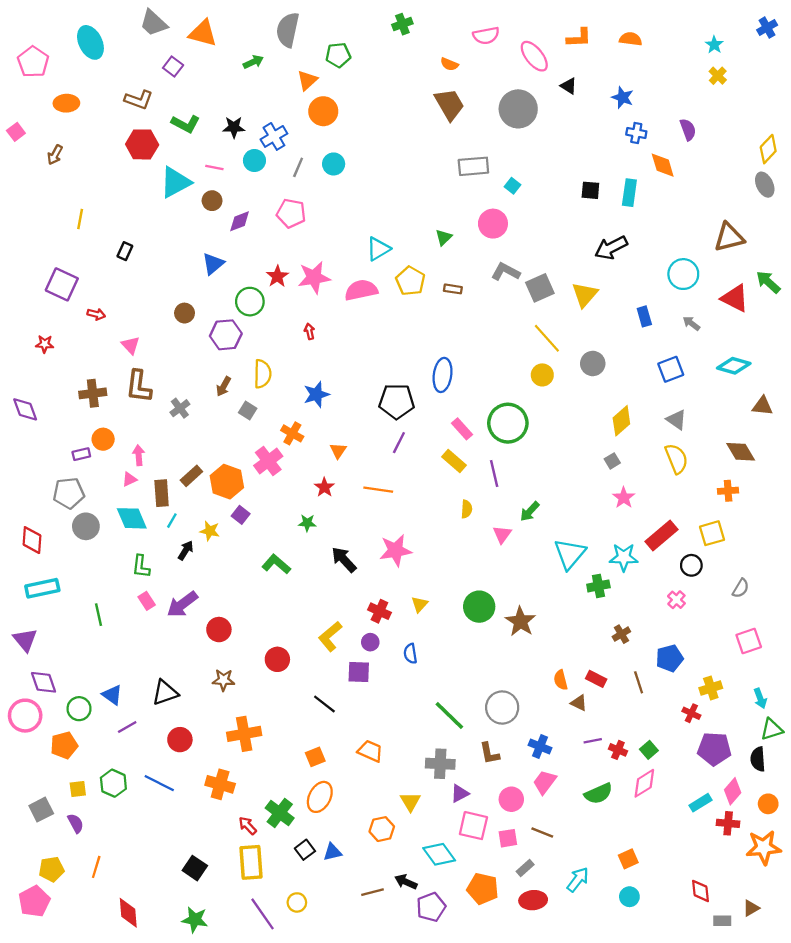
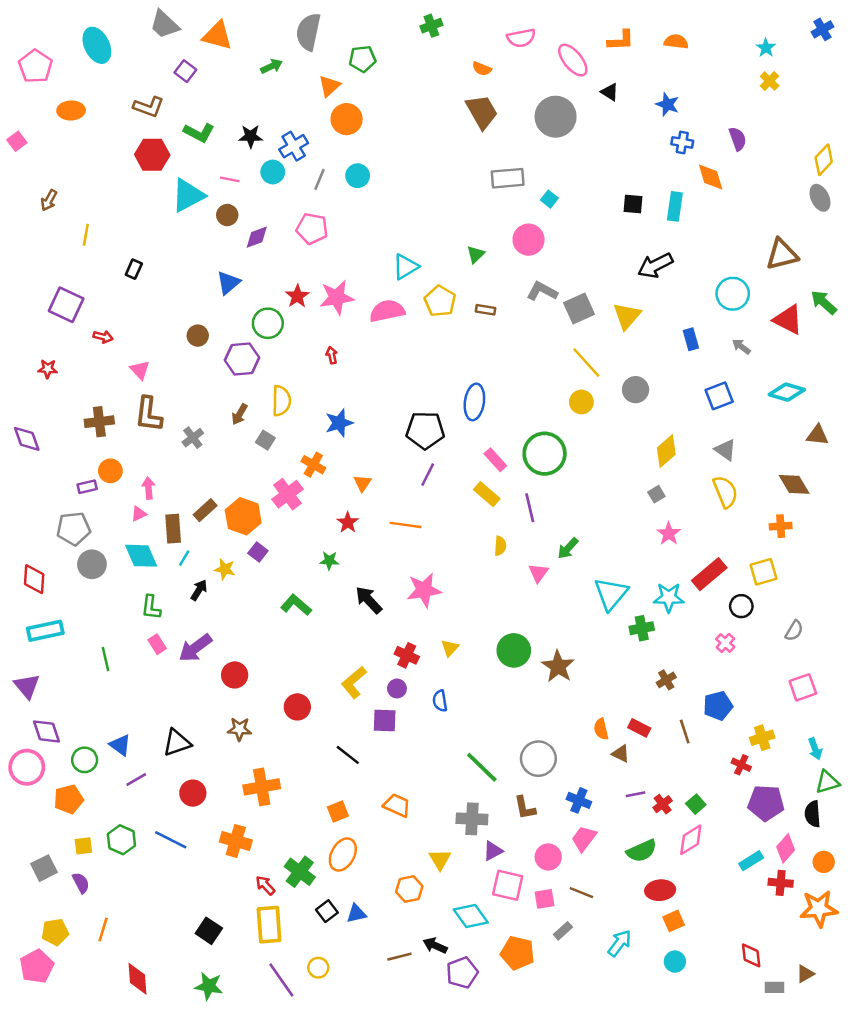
brown arrow: (55, 155) -> (49, 200), moved
red cross: (618, 750) -> (663, 804), turned 30
red ellipse: (533, 900) -> (660, 890), moved

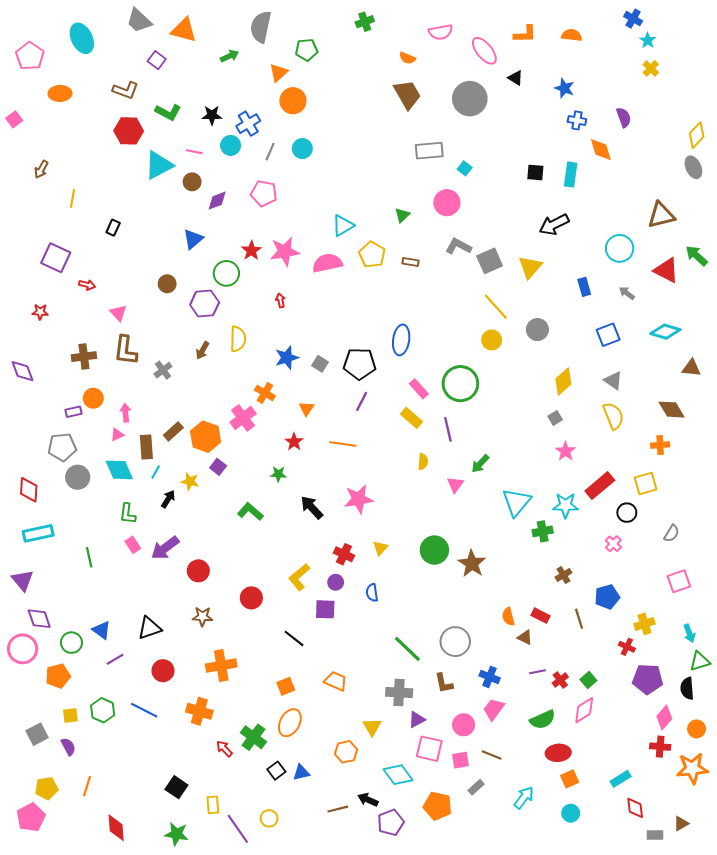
blue cross: (822, 29) -> (633, 19), moved, turned -30
gray square: (265, 440) -> (320, 364), moved
cyan rectangle: (751, 861) -> (621, 779), moved
yellow rectangle: (269, 925) -> (213, 805), moved, size x0.6

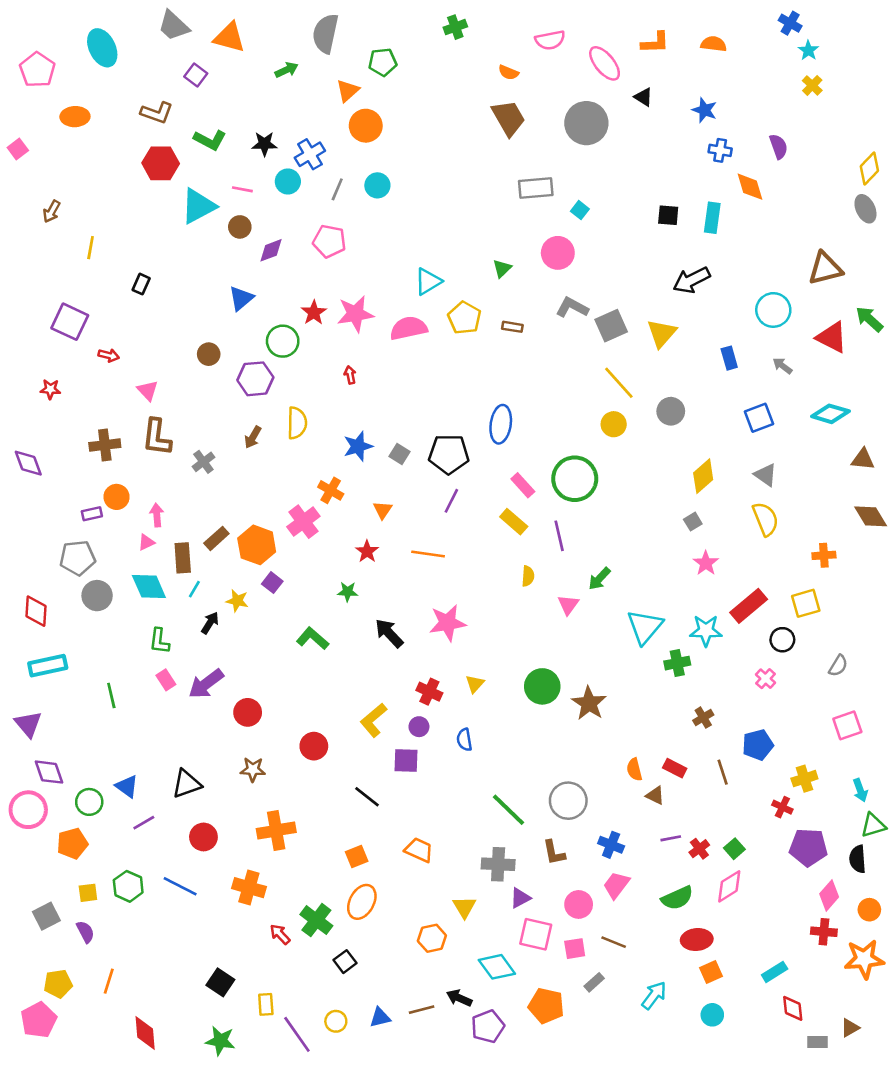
brown diamond: (672, 410) -> (871, 516), moved
blue triangle: (301, 773) -> (380, 1017), moved

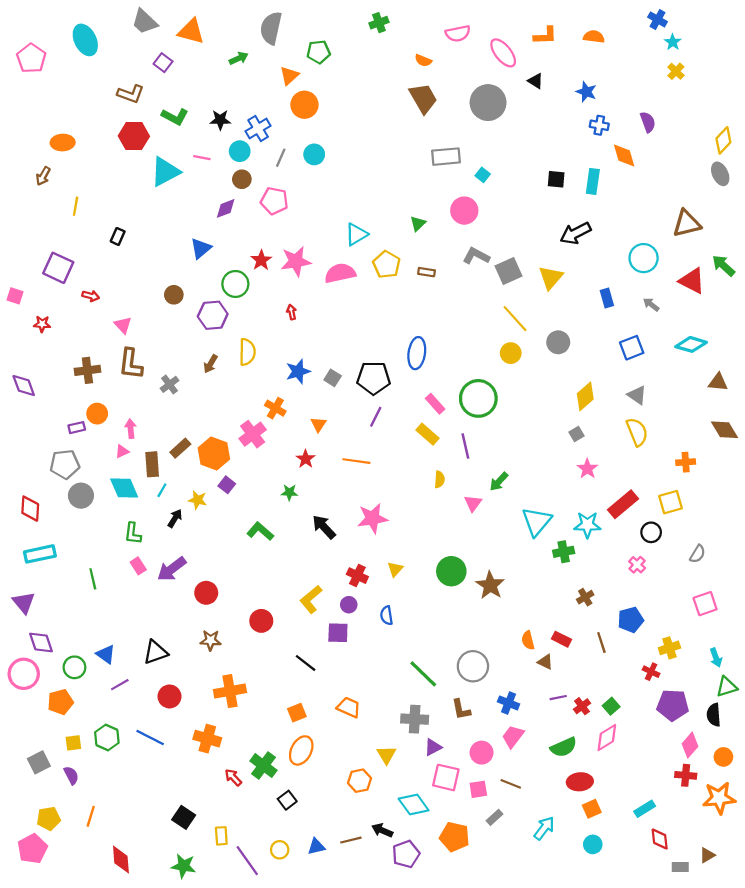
orange ellipse: (75, 117) -> (63, 143), moved
pink square: (18, 149) -> (15, 296), moved, turned -35
brown circle: (240, 227) -> (242, 179), moved

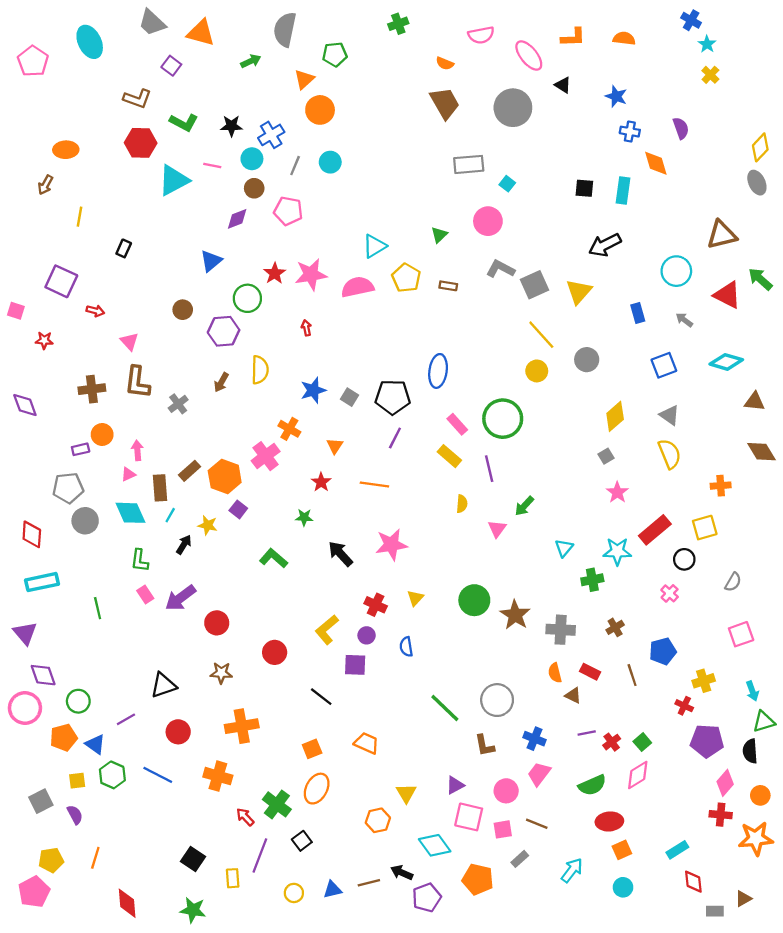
cyan triangle: (537, 522) -> (564, 548), size x0.6
blue triangle: (106, 654) -> (95, 744), moved
gray cross: (415, 719) -> (561, 630), moved
purple line: (247, 861) -> (260, 856), moved, turned 56

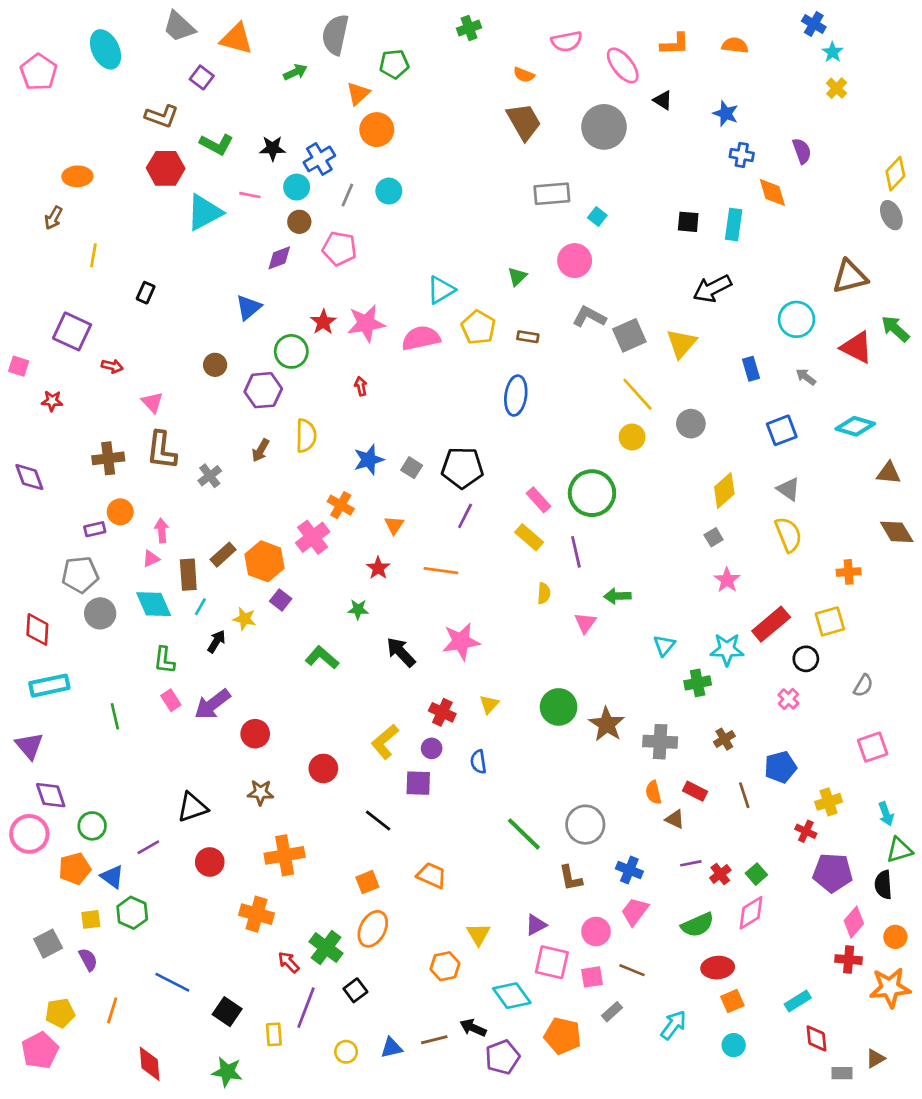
blue ellipse: (438, 371) -> (516, 396), moved
green arrow: (524, 506) -> (617, 596), turned 45
blue line: (158, 775) -> (172, 982), moved

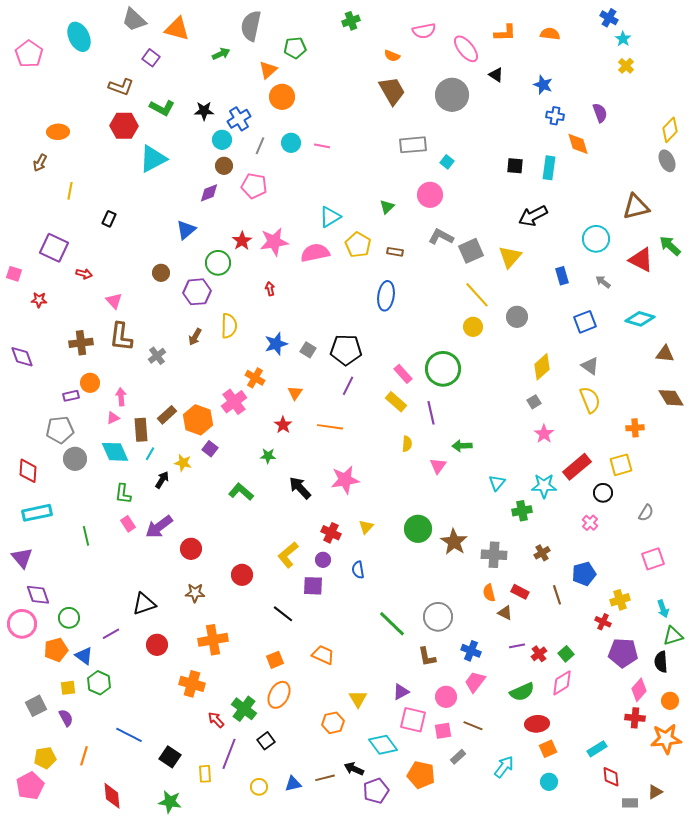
pink line: (250, 195) -> (322, 146), moved

